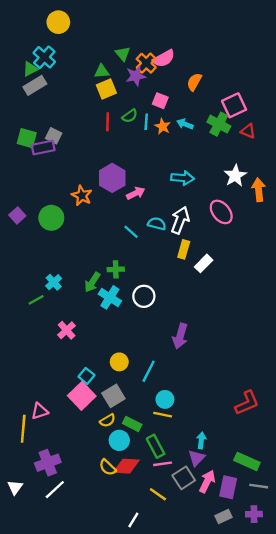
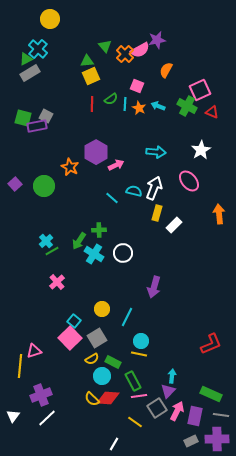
purple star: (136, 76) -> (157, 40), moved
orange arrow: (259, 190) -> (219, 214), moved
green line: (36, 300) -> (52, 251), moved
purple cross: (254, 514) -> (217, 439), size x1.6

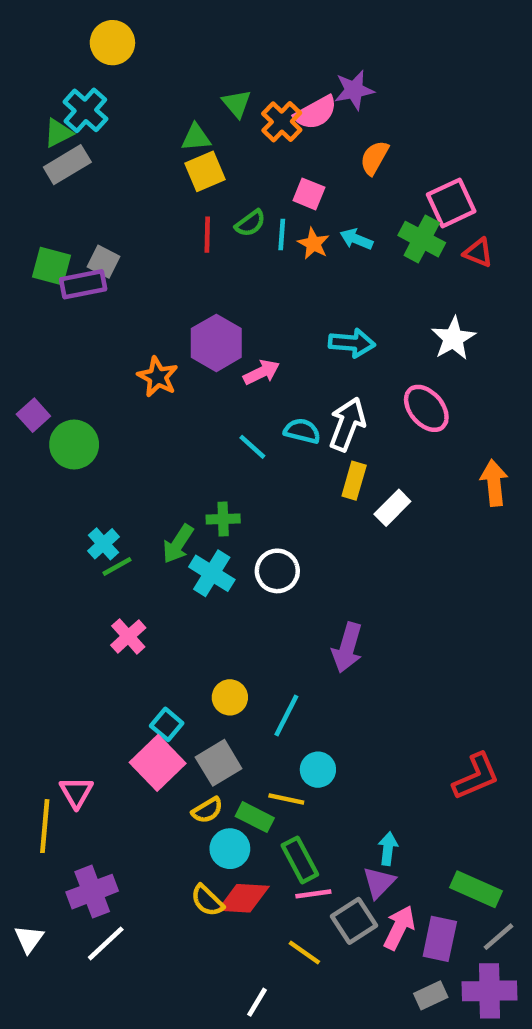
green circle: (44, 186) -> (74, 445), moved
pink triangle: (34, 351) -> (76, 792), turned -42
yellow line: (139, 354) -> (286, 799), moved
gray line: (221, 415) -> (499, 937), turned -49

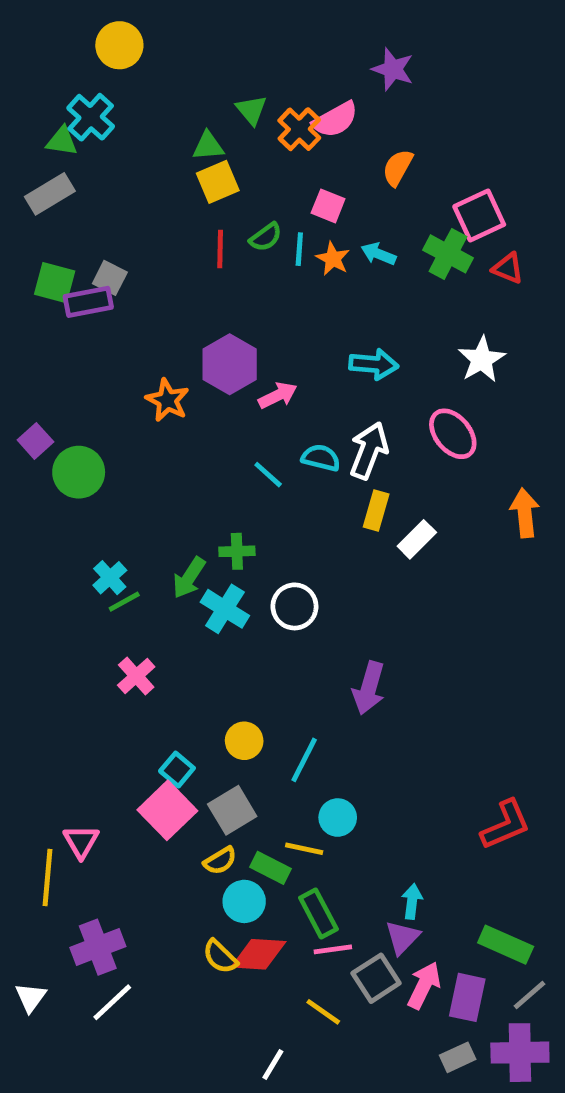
purple star: (354, 90) -> (393, 69), moved, turned 30
green triangle: (58, 133) -> (62, 141), turned 36
gray rectangle: (67, 165) -> (50, 194), moved

